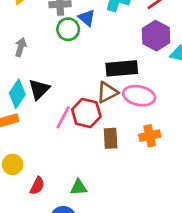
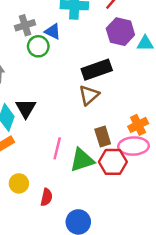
pink ellipse: (139, 96) -> (134, 146), moved
red hexagon: (86, 113) -> (113, 162), moved
pink line: (63, 117) -> (57, 148), moved
green triangle: (79, 187) -> (82, 160), moved, size x1.5

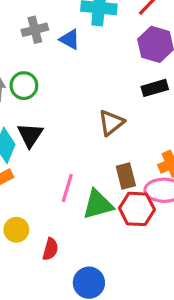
green circle: (38, 46) -> (24, 86), moved
black rectangle: (97, 70) -> (155, 88), moved, size x0.7

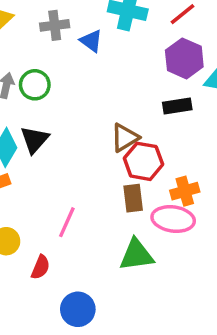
pink line: (67, 188) -> (67, 222), moved
green triangle: (98, 204) -> (136, 255), moved
red hexagon: (137, 209) -> (143, 161), moved

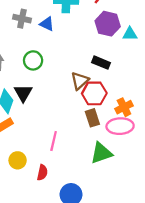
gray cross: (55, 25) -> (22, 19), turned 30
green circle: (35, 85) -> (33, 60), moved
black rectangle: (177, 106) -> (101, 63), moved, turned 42

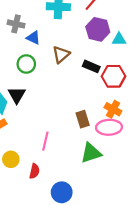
blue triangle: (47, 24) -> (33, 38), moved
brown triangle: (80, 81) -> (61, 54), moved
red hexagon: (94, 93) -> (114, 76), moved
orange cross: (124, 107) -> (113, 109), turned -35

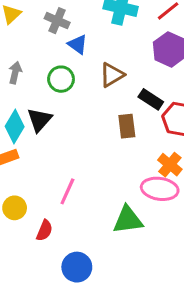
brown rectangle: (83, 119) -> (127, 126), moved

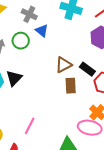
brown triangle: (112, 75) -> (64, 65), moved
green circle: (61, 79) -> (21, 41), moved

